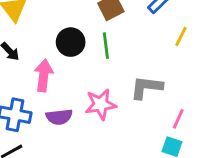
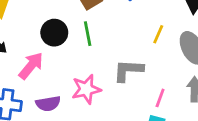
yellow line: (181, 36) -> (158, 34), moved
pink arrow: (44, 75) -> (31, 66), turned 36

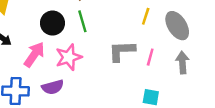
pink star: (86, 89) -> (69, 57), moved
pink line: (160, 98) -> (150, 57), moved

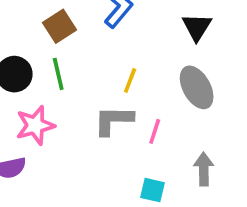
yellow line: (146, 16) -> (130, 80), moved
gray arrow: (182, 63) -> (204, 169), moved

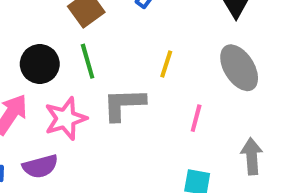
gray L-shape: (113, 120) -> (124, 104), moved

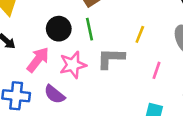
purple semicircle: (40, 166) -> (54, 94), turned 50

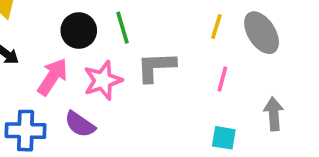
yellow line: (140, 34) -> (216, 27), moved

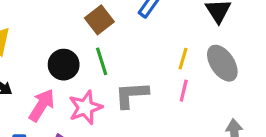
pink line: (222, 79) -> (184, 91), moved

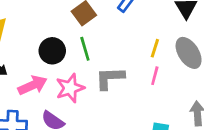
pink arrow: (42, 105) -> (33, 85), turned 32

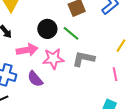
green line: (85, 49) -> (71, 33), turned -48
pink line: (155, 76) -> (115, 74), moved, turned -40

